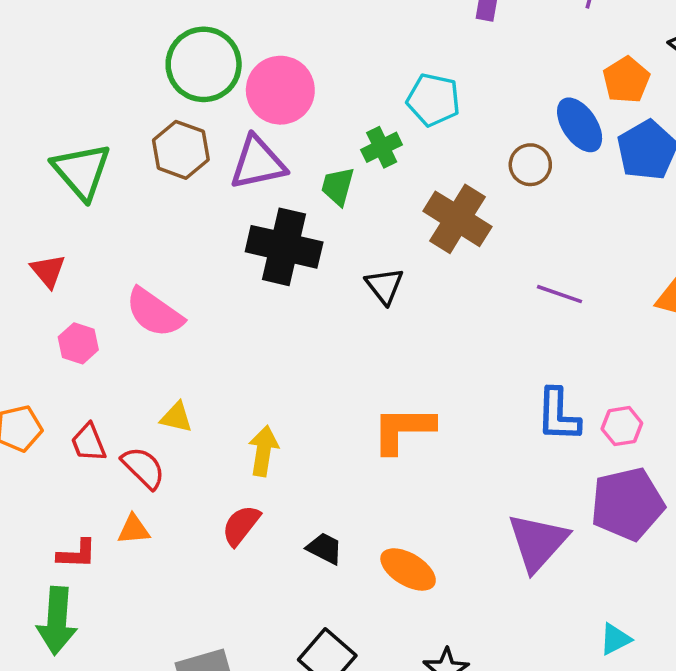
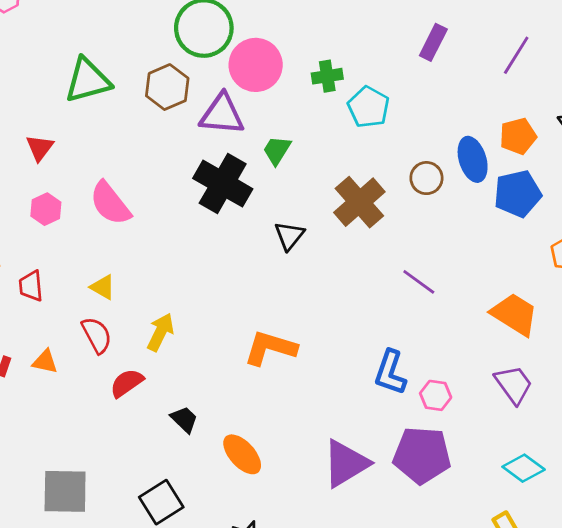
green cross: (382, 147) -> (327, 76), moved
green triangle: (81, 171) -> (88, 80), turned 39
red semicircle: (143, 468) -> (97, 335), moved

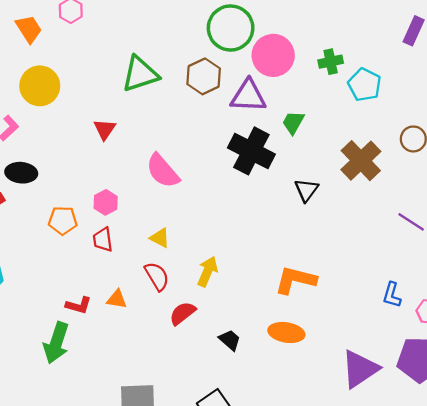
pink hexagon: (46, 209) -> (106, 202), moved
blue L-shape: (390, 372) -> (392, 295), size x0.7
orange ellipse: (242, 454) -> (286, 332), moved, turned -36

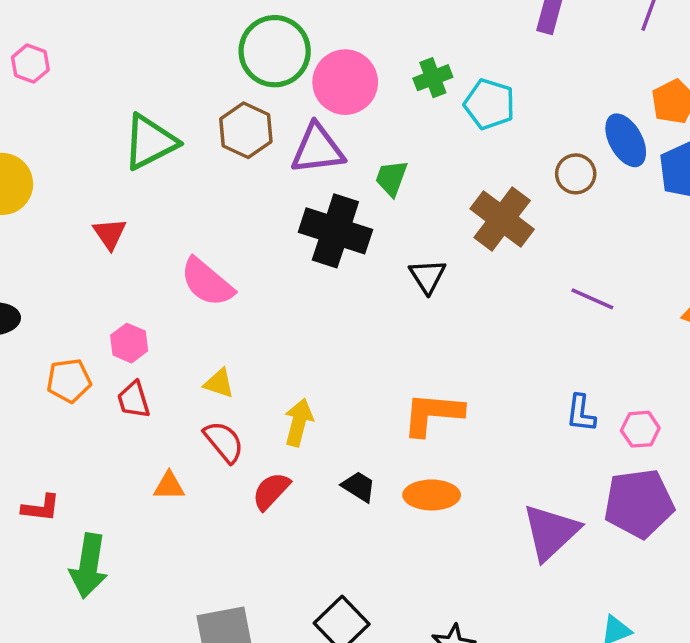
red L-shape: (79, 305) -> (41, 508), moved
black trapezoid: (230, 340) -> (359, 487), moved

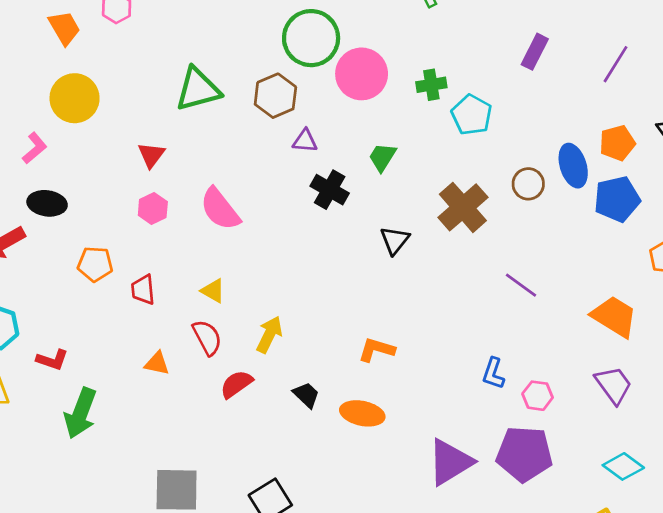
purple triangle: (318, 149) -> (305, 141), moved, size x0.6
black cross: (335, 231) -> (330, 190), size x0.7
pink hexagon: (129, 343) -> (153, 208), moved
orange L-shape: (433, 414) -> (376, 350), size x0.7

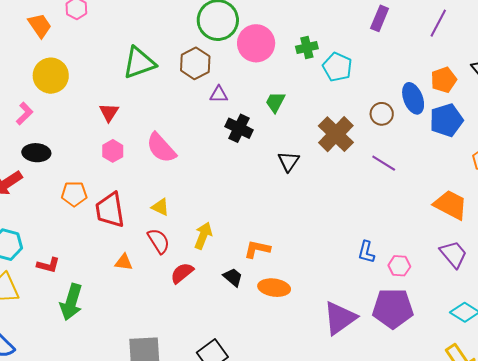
purple line: (521, 285) -> (384, 163), moved
red trapezoid: (143, 290) -> (110, 210), size x1.6
orange L-shape: (376, 350) -> (257, 249), moved

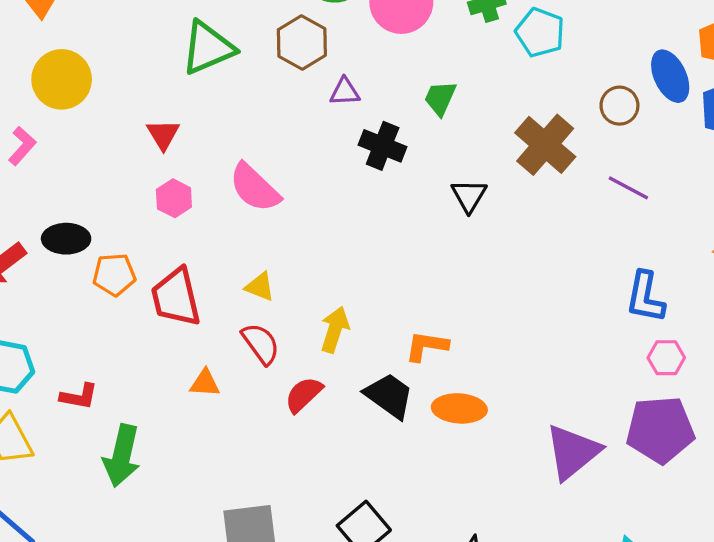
black ellipse: (36, 153) -> (66, 239), moved
blue L-shape: (366, 252) -> (645, 297), moved, size x1.4
black trapezoid: (233, 277) -> (389, 396), size x1.5

